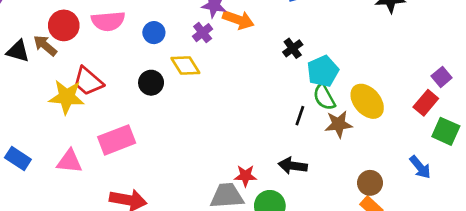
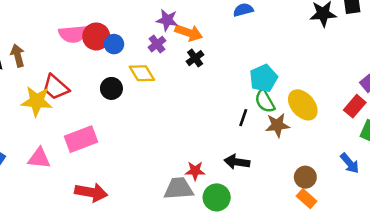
red circle: (64, 25) -> (96, 36), moved
brown arrow: (45, 45) -> (18, 55), turned 35
black cross: (293, 48) -> (195, 58), moved

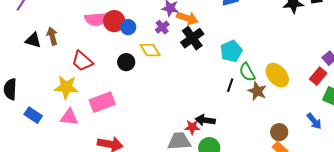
black cross: (195, 58) -> (192, 38), size x1.6
cyan pentagon: (264, 78) -> (231, 51), moved
yellow star: (37, 101) -> (66, 87), moved
brown star: (277, 125) -> (257, 91), turned 30
black arrow: (237, 162) -> (205, 120), moved

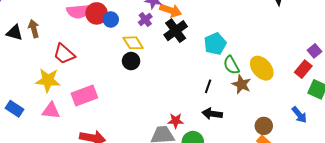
black circle: (126, 62) -> (131, 61), moved
black line: (230, 85) -> (208, 86), moved
black arrow: (205, 120) -> (212, 114), moved

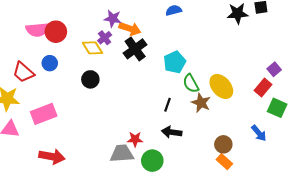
blue circle: (111, 19) -> (50, 63), moved
yellow diamond: (133, 43) -> (92, 48), moved

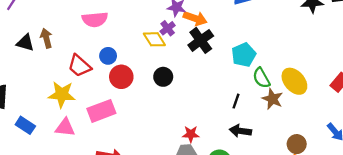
red circle: (56, 32) -> (121, 77), moved
black circle: (90, 79) -> (163, 77), moved
red star: (135, 139) -> (191, 134), moved

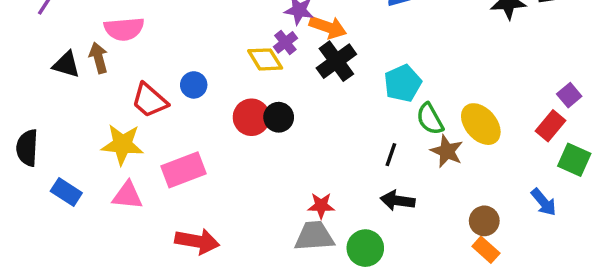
pink semicircle: (95, 19) -> (124, 29), moved
red circle: (121, 77) -> (251, 117), moved

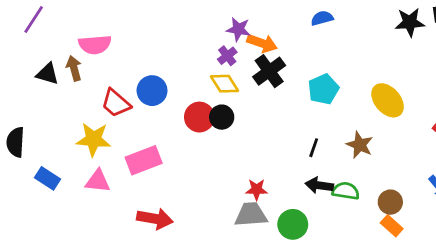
yellow diamond: (265, 59) -> (224, 84), moved
blue circle: (194, 85) -> (152, 91), size x1.4
green semicircle: (430, 119) -> (346, 191), moved, turned 128
yellow ellipse: (481, 124) -> (388, 100), moved

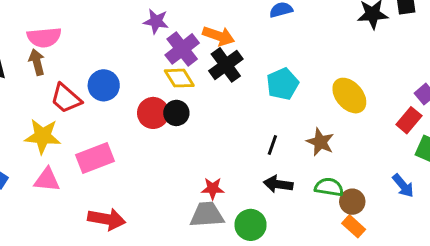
purple star: (238, 29) -> (156, 21), moved
purple cross: (227, 56) -> (182, 49), size x1.6
brown arrow: (74, 68) -> (37, 62), moved
green semicircle: (346, 191) -> (329, 187), moved

